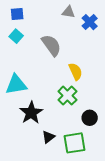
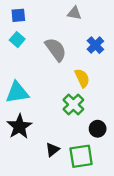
blue cross: (90, 22) -> (95, 45), moved
black star: (31, 113) -> (19, 127), moved

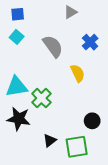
gray triangle: (74, 13) -> (70, 12), turned -40
green cross: (73, 105) -> (41, 98), moved
black star: (19, 127) -> (19, 119), turned -30

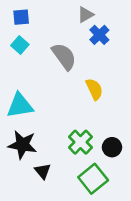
blue cross: (90, 42) -> (99, 35), moved
green cross: (41, 98) -> (80, 142), moved
black triangle: (50, 140) -> (43, 171), moved, turned -32
green square: (77, 147) -> (93, 179), turned -30

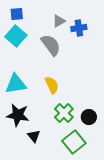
gray triangle: (85, 15) -> (59, 21), moved
blue cross: (99, 35) -> (79, 28), turned 35
cyan square: (20, 45) -> (16, 36), size x1.5
yellow semicircle: (94, 89) -> (52, 85), moved

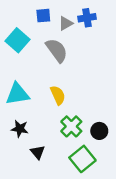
blue square: (17, 14) -> (43, 16), moved
blue cross: (79, 28) -> (87, 18), moved
black star: (18, 115) -> (20, 129), size x0.7

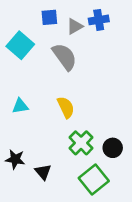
cyan triangle: (18, 94) -> (20, 106), size x0.6
black star: (20, 129) -> (15, 159), moved

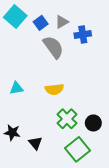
blue square: (49, 17) -> (41, 23), moved, turned -32
blue cross: (99, 20) -> (83, 34), moved
cyan square: (20, 45) -> (15, 17), moved
yellow semicircle: (66, 107) -> (54, 89), turned 108

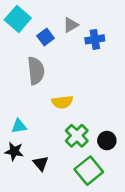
blue square: (41, 23) -> (45, 37), moved
gray semicircle: (53, 47) -> (36, 71), moved, turned 30
cyan triangle: (16, 88) -> (19, 126), moved

